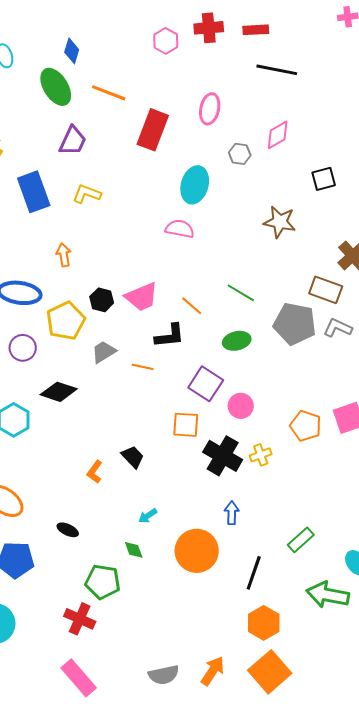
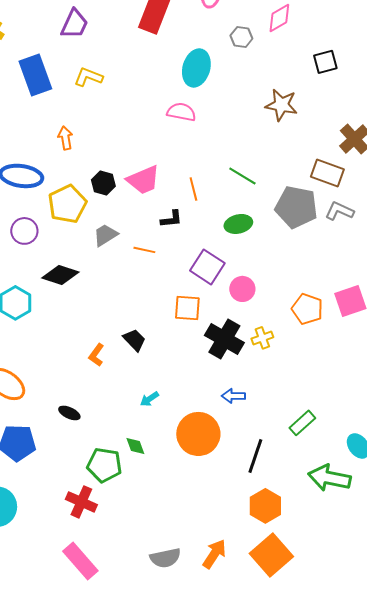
orange line: (192, 306) -> (193, 189), turned 35
black L-shape: (170, 336) -> (171, 219), size x0.7
blue arrow: (232, 513) -> (233, 396), turned -90
green diamond: (134, 550) -> (135, 446), moved

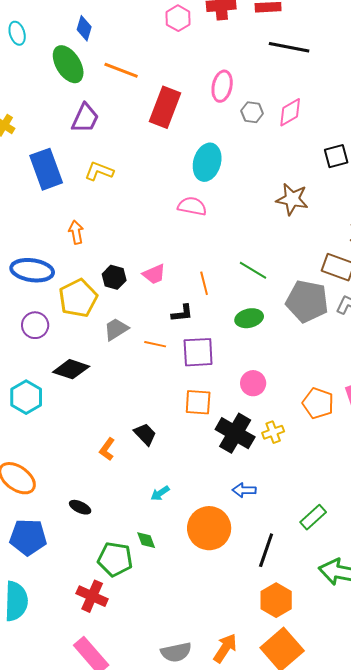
gray hexagon: (241, 37) -> (252, 112), moved
pink trapezoid: (143, 180) -> (154, 274), size x0.7
purple square: (207, 267) -> (198, 352), moved, turned -36

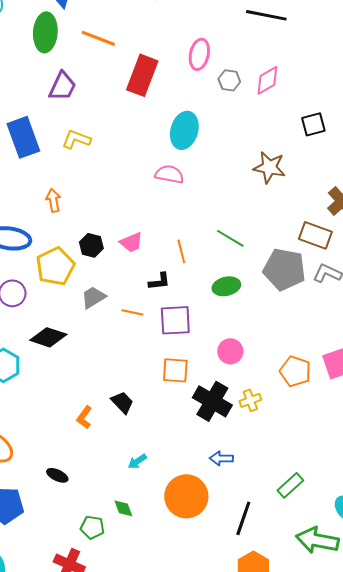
green ellipse: (68, 64) -> (45, 32), turned 36
green pentagon: (115, 559) -> (92, 527), size x0.7

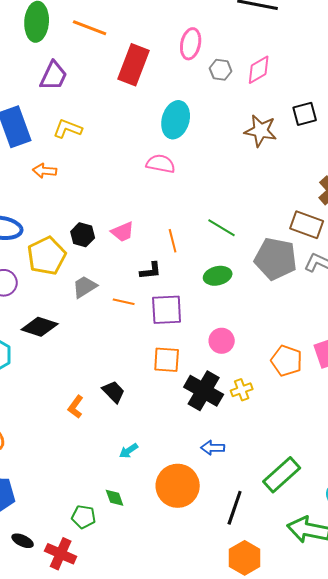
brown star: (269, 167) -> (261, 131), moved
orange arrow: (53, 200) -> (45, 171), moved, turned -75
black ellipse: (57, 475) -> (23, 541), moved
green rectangle: (290, 485) -> (282, 475), size x1.4

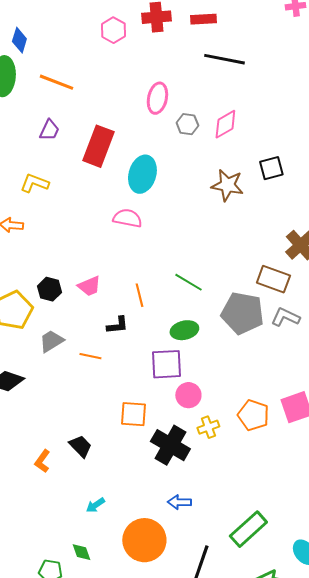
red rectangle: (134, 65) -> (98, 146), moved
purple trapezoid: (54, 76) -> (49, 130), moved, size x0.7
purple square: (167, 310) -> (166, 364), moved
yellow cross: (242, 390) -> (208, 427), moved

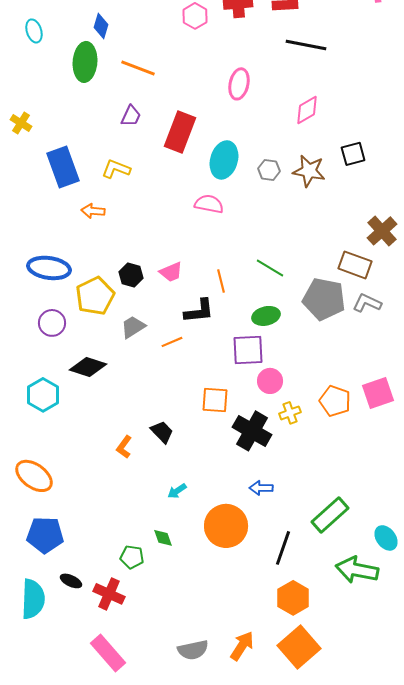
gray hexagon: (187, 124) -> (269, 170), moved
black L-shape: (117, 325) -> (199, 311), size x1.4
orange line: (90, 356) -> (172, 342), turned -35

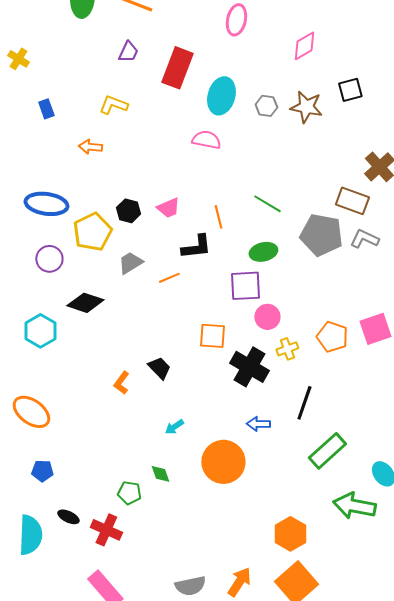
blue rectangle: (63, 167) -> (46, 109), moved, size x0.5
blue pentagon: (45, 535) -> (42, 471), size x0.6
black line: (283, 548) -> (304, 403), moved

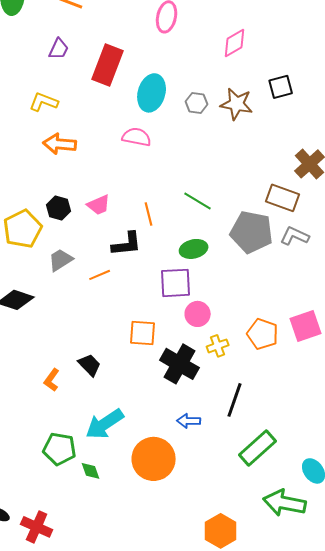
orange arrow: (90, 147) -> (60, 144), moved, size x1.4
cyan arrow: (174, 427) -> (105, 424), size x2.0
green pentagon: (129, 493) -> (60, 449), moved, size x1.4

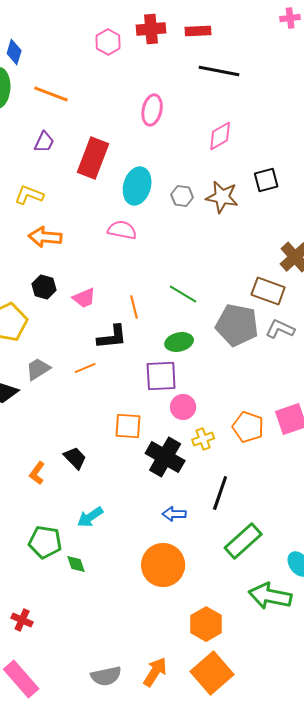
black hexagon: (59, 208) -> (44, 287), moved
gray trapezoid: (61, 260) -> (38, 369), moved
cyan arrow: (105, 424) -> (90, 517), size x0.7
orange circle: (154, 459) -> (163, 565), moved
red cross: (37, 527) -> (22, 620), size x0.7

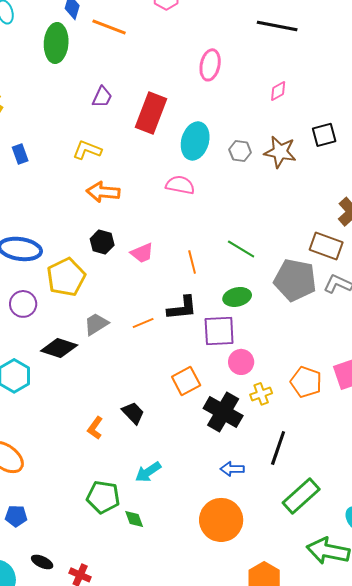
orange line: (51, 94) -> (109, 27), moved
pink diamond: (220, 136) -> (278, 91), size x0.7
black L-shape: (112, 337) -> (182, 308), moved
orange square: (128, 426) -> (186, 381), turned -32

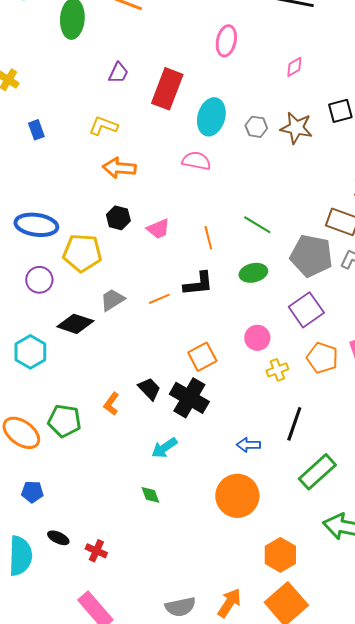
yellow pentagon: (66, 277) -> (82, 253), turned 30
purple square: (219, 331) -> (306, 310), moved, turned -32
black cross: (223, 412) -> (189, 398), moved
green pentagon: (103, 497) -> (64, 421), moved

